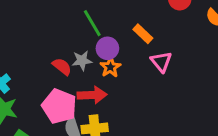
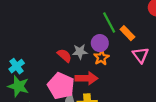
green line: (92, 23) -> (109, 23), moved

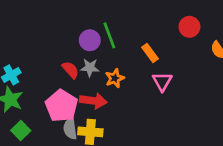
green line: (109, 23) -> (109, 35), moved
purple circle: (100, 43) -> (90, 40), moved

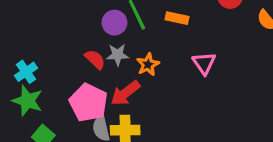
orange rectangle: (150, 53) -> (177, 18), moved, turned -36
red arrow: (93, 101) -> (125, 93), turned 140

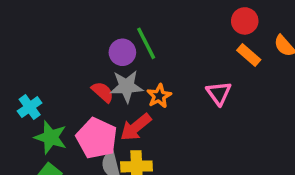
orange rectangle: (177, 18) -> (249, 55), moved, turned 30
gray star: (118, 55) -> (126, 86), size x1.4
green star: (27, 101) -> (51, 137), moved

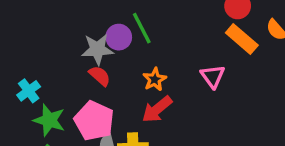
orange rectangle: (249, 55) -> (242, 39), size x1.4
gray star: (126, 86) -> (97, 49), moved
red arrow: (136, 127) -> (157, 109), moved

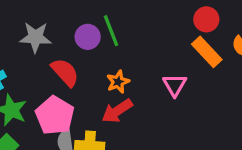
gray star: (97, 49) -> (35, 37), moved
red semicircle: (100, 76) -> (65, 72), size x1.4

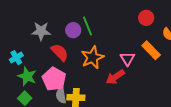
orange rectangle: (207, 52) -> (151, 50), moved
orange star: (118, 82) -> (92, 57), size x1.6
red arrow: (117, 111) -> (115, 77), moved

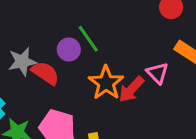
red semicircle: (60, 52) -> (45, 73), moved
red arrow: (115, 77) -> (131, 89), moved

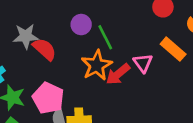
green line: (88, 39) -> (105, 37), moved
purple circle: (69, 49) -> (81, 25), moved

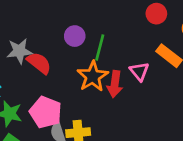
green line: (105, 37) -> (100, 48), turned 45
red arrow: (118, 74) -> (115, 84), turned -40

